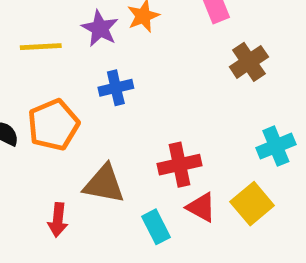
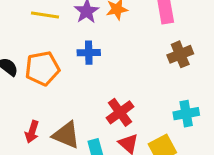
red cross: (180, 165) -> (120, 112), turned -36
brown triangle: (104, 184) -> (66, 135), moved

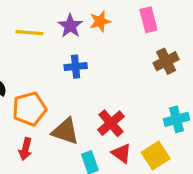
orange pentagon: (42, 68) -> (29, 109), moved
brown triangle: (66, 135) -> (65, 131), moved

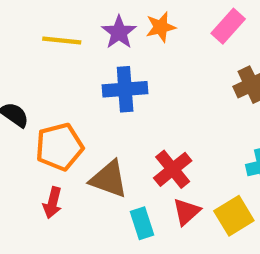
pink rectangle: (148, 20) -> (228, 26), turned 55
blue cross: (76, 67) -> (125, 89), size x1.4
red triangle: (122, 153) -> (186, 212), turned 40

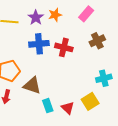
red cross: (173, 169) -> (64, 47), moved, turned -36
red triangle: (186, 212) -> (68, 108), moved, turned -32

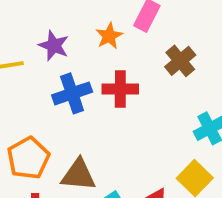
orange star: (55, 15) -> (109, 36), moved

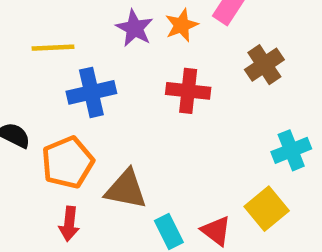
purple star: (54, 46) -> (134, 28), moved
blue cross: (72, 93) -> (91, 92), moved

